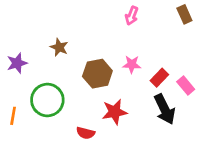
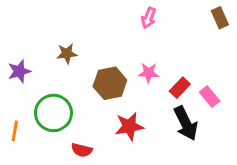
brown rectangle: (184, 14) -> (220, 18), moved
brown star: (59, 47) -> (67, 54), turned -30
red semicircle: (86, 133) -> (82, 150), moved

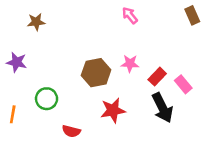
pink arrow: (149, 18) -> (130, 15), turned 120
brown star: (67, 54) -> (36, 22), moved
purple star: (19, 71) -> (17, 62), turned 30
green circle: (53, 113) -> (47, 99), size x0.7

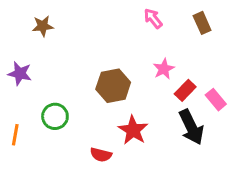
brown rectangle: (192, 15) -> (202, 23), moved
pink star: (130, 64) -> (164, 69), moved, turned -30
red star: (113, 110) -> (133, 130), turned -30
red semicircle: (71, 131) -> (101, 155), moved

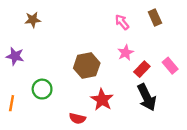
pink arrow: (153, 18) -> (122, 22), moved
pink rectangle: (216, 100) -> (170, 66), moved

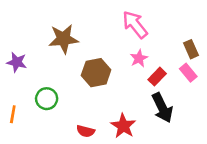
brown rectangle: (155, 17) -> (191, 49), moved
brown star: (33, 20) -> (64, 39), moved, size x1.6
pink arrow: (122, 22) -> (135, 25), size x1.6
red star: (102, 100) -> (123, 126), moved

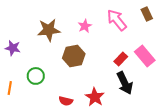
pink arrow: (135, 25) -> (117, 20), moved
brown rectangle: (191, 49) -> (147, 14), moved
pink star: (139, 58) -> (85, 26), moved
pink rectangle: (188, 73) -> (145, 56), size x1.5

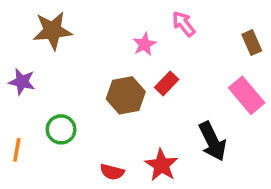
brown rectangle: (147, 14) -> (252, 43), moved
pink arrow: (117, 20) -> (184, 24), moved, size x0.7
brown star: (49, 30) -> (53, 31), moved
red rectangle: (121, 59) -> (167, 83), moved

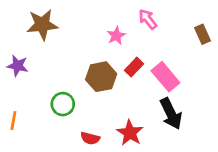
pink rectangle: (247, 95) -> (165, 77), moved
green circle: (61, 129) -> (63, 104), moved

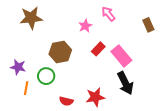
purple star: (18, 66) -> (18, 67), moved
brown hexagon: (101, 77) -> (60, 52), moved
orange line: (13, 120) -> (26, 88), moved
red star: (130, 133) -> (95, 97), turned 30

